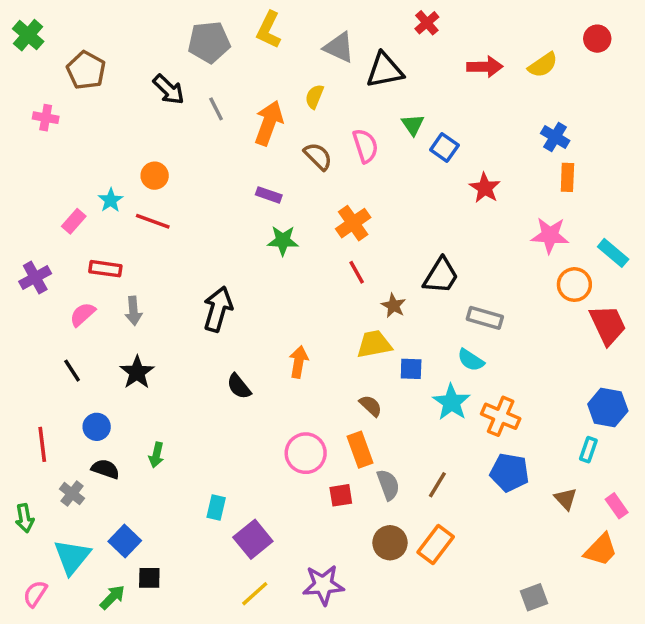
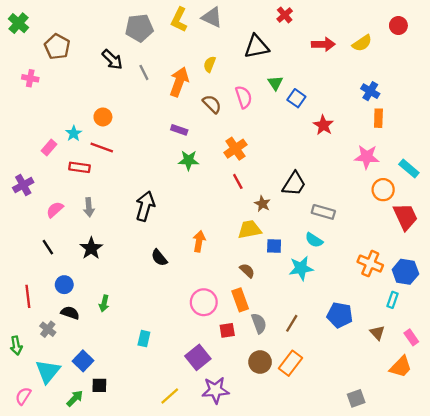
gray triangle: (339, 47) -> (212, 17), moved
red rectangle: (105, 269) -> (79, 167), moved
cyan star: (451, 402) -> (301, 268), turned 30
orange cross: (501, 416) -> (370, 264), moved
purple square: (253, 539) -> (198, 357), moved

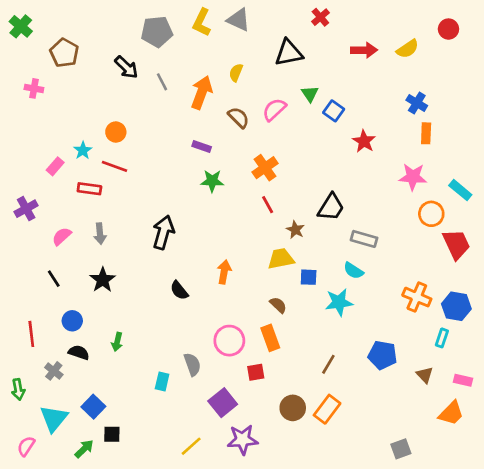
pink semicircle: (244, 97) -> (274, 110), turned -115
gray semicircle: (259, 323) -> (192, 364), moved
pink rectangle: (411, 337) -> (463, 380), turned -42

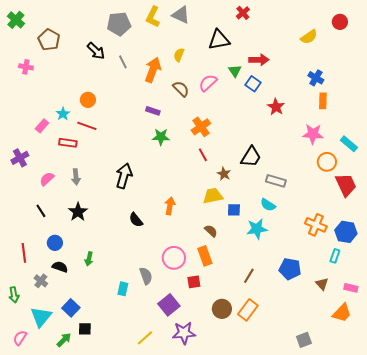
red arrow: (364, 50) -> (259, 60), moved

